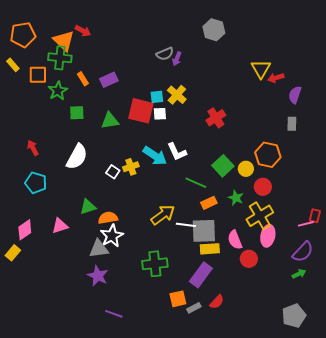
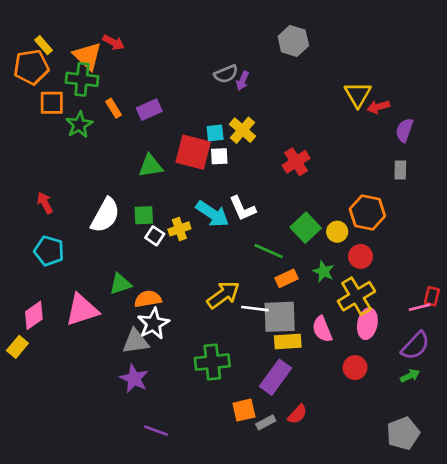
orange pentagon: (23, 35) -> (31, 67), moved
yellow rectangle: (13, 65) -> (44, 45), moved
green square: (77, 113) -> (144, 215), moved
pink triangle: (60, 226) -> (82, 310), size x1.5
red circle: (249, 259) -> (355, 368), moved

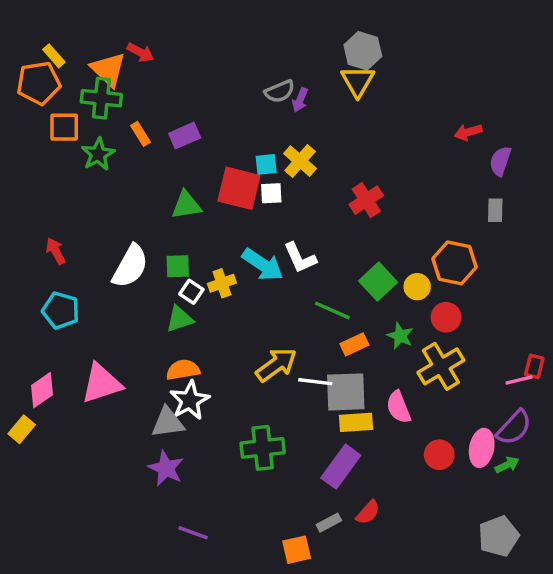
yellow triangle: (358, 94) -> (358, 81), moved
green triangle: (120, 284) -> (180, 319), moved
pink ellipse: (367, 324) -> (482, 448), moved
orange square: (244, 410) -> (297, 550), moved

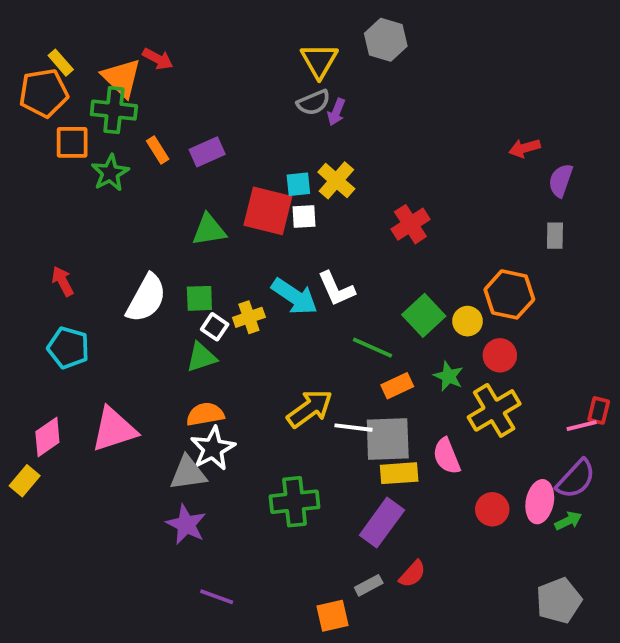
gray hexagon: (363, 51) -> (386, 40), moved
yellow triangle: (358, 81) -> (319, 61), moved

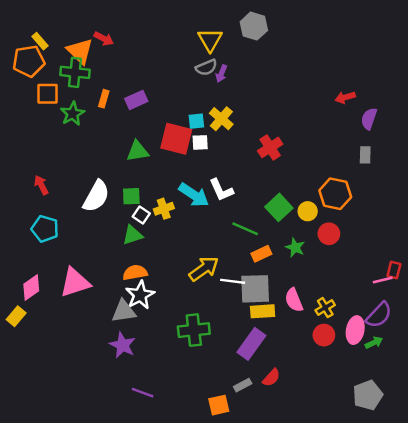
orange rectangle: (158, 150) -> (104, 99), turned 48
yellow cross: (494, 410) -> (325, 308), moved, size x0.6

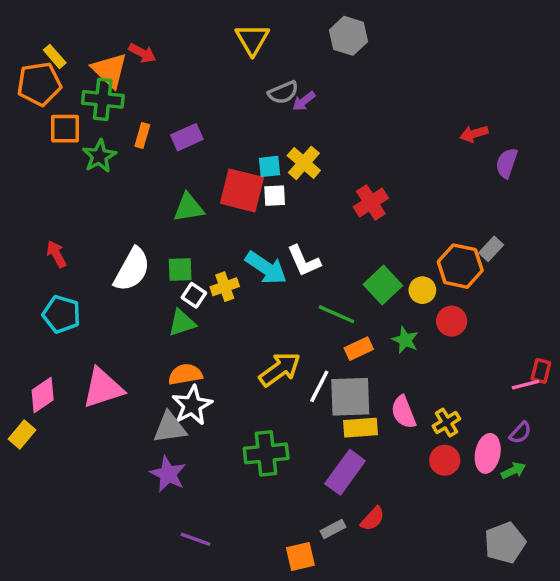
yellow triangle: (210, 40) -> (252, 39), moved
purple arrow: (221, 74) -> (304, 101), turned 30
gray rectangle: (365, 155) -> (491, 249), moved, turned 42
white line: (233, 281) -> (319, 386), turned -70
purple semicircle: (379, 315) -> (520, 433), size x0.6

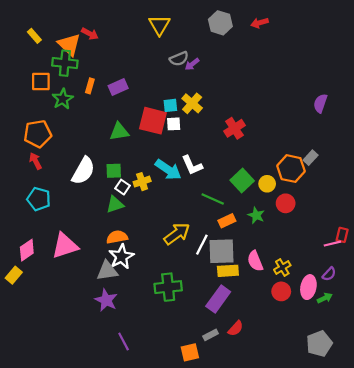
orange pentagon: (39, 84) -> (38, 134), moved
red arrow: (474, 134) -> (259, 23), moved
purple line: (196, 539) -> (124, 341), turned 42

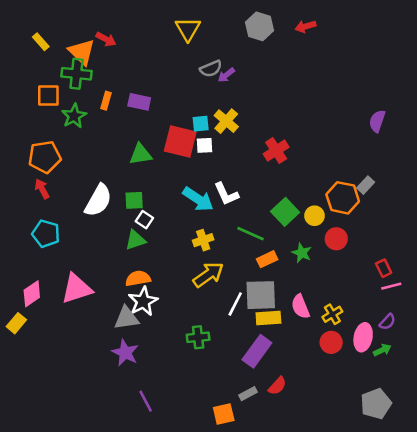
purple rectangle: (118, 87) -> (139, 102), turned 36
yellow cross: (142, 182) -> (203, 240), moved
red rectangle: (342, 235) -> (384, 268), moved, turned -40
white line: (202, 245) -> (235, 304), moved
green cross: (168, 287) -> (198, 337), size x0.7

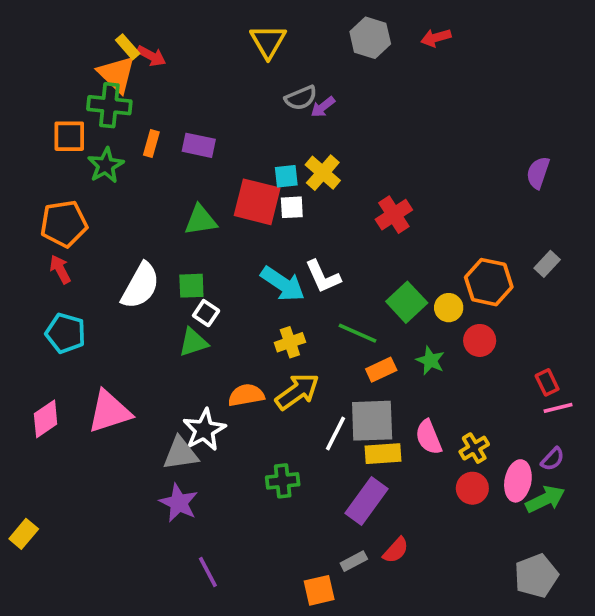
yellow rectangle: (41, 42) -> (128, 47), moved
gray rectangle: (366, 185) -> (547, 264), moved
orange semicircle: (138, 278) -> (246, 395), moved
yellow rectangle: (16, 323) -> (24, 534), moved
green arrow: (382, 350) -> (545, 499), size x1.5

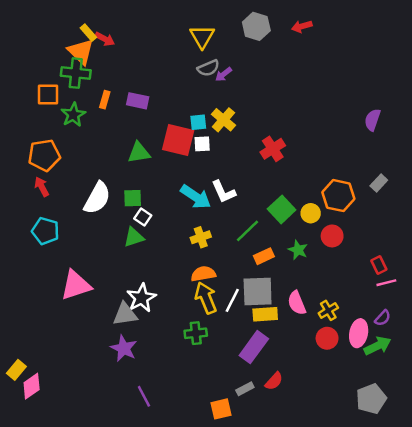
yellow triangle: (268, 41) -> (202, 36), moved
green line: (357, 333) -> (247, 231), turned -68
yellow arrow: (297, 392) -> (206, 298), moved, turned -76
orange semicircle: (246, 395) -> (203, 274), moved
pink diamond: (46, 419) -> (32, 386), moved

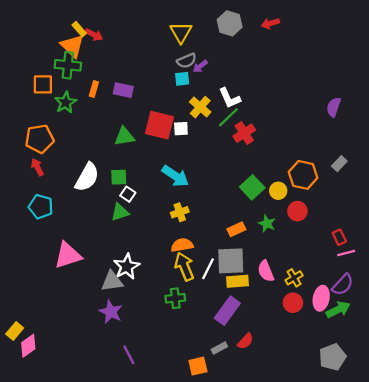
cyan square: (198, 122) -> (182, 79), moved
white L-shape: (224, 192) -> (230, 98), moved
green line: (247, 231) -> (228, 117), moved
purple semicircle: (383, 318) -> (343, 285), size x1.5

